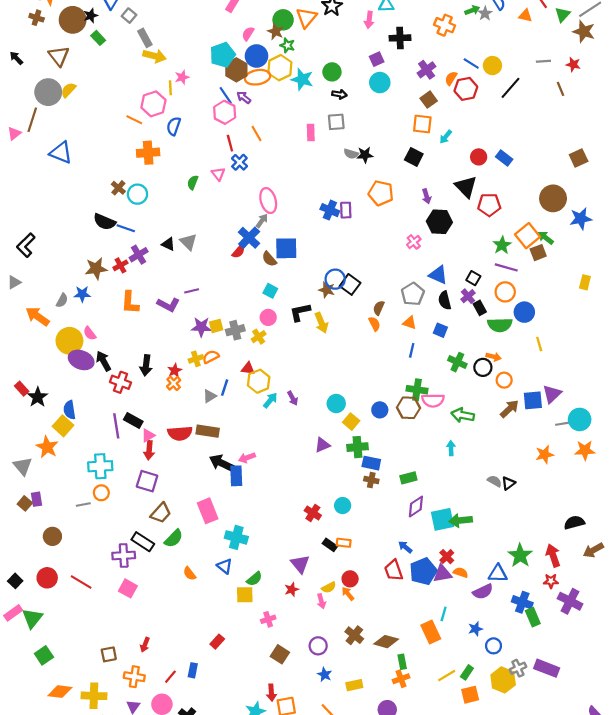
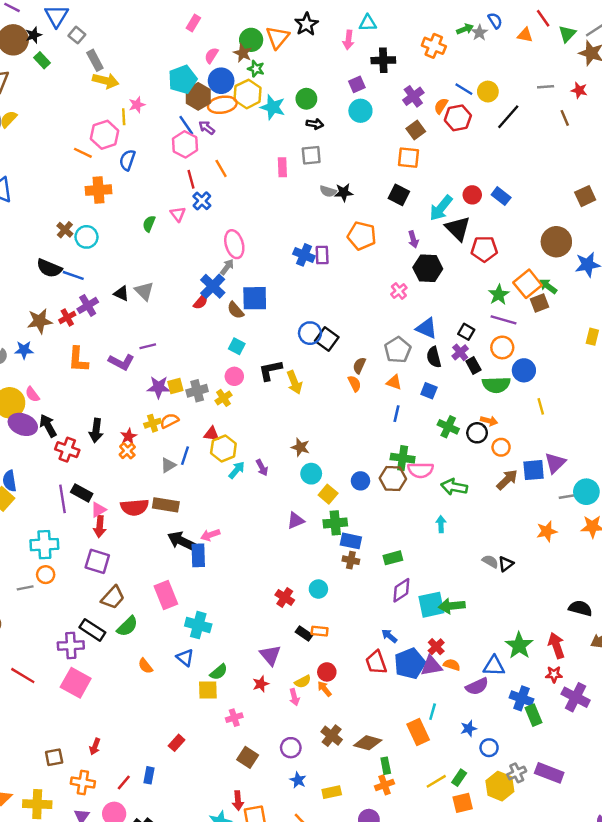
cyan arrow: (446, 137) -> (441, 208), moved, size x1.6
brown star: (327, 290) -> (300, 447), moved
black semicircle: (574, 523) -> (580, 608), turned 30
pink square: (128, 588) -> (76, 683), size x1.4

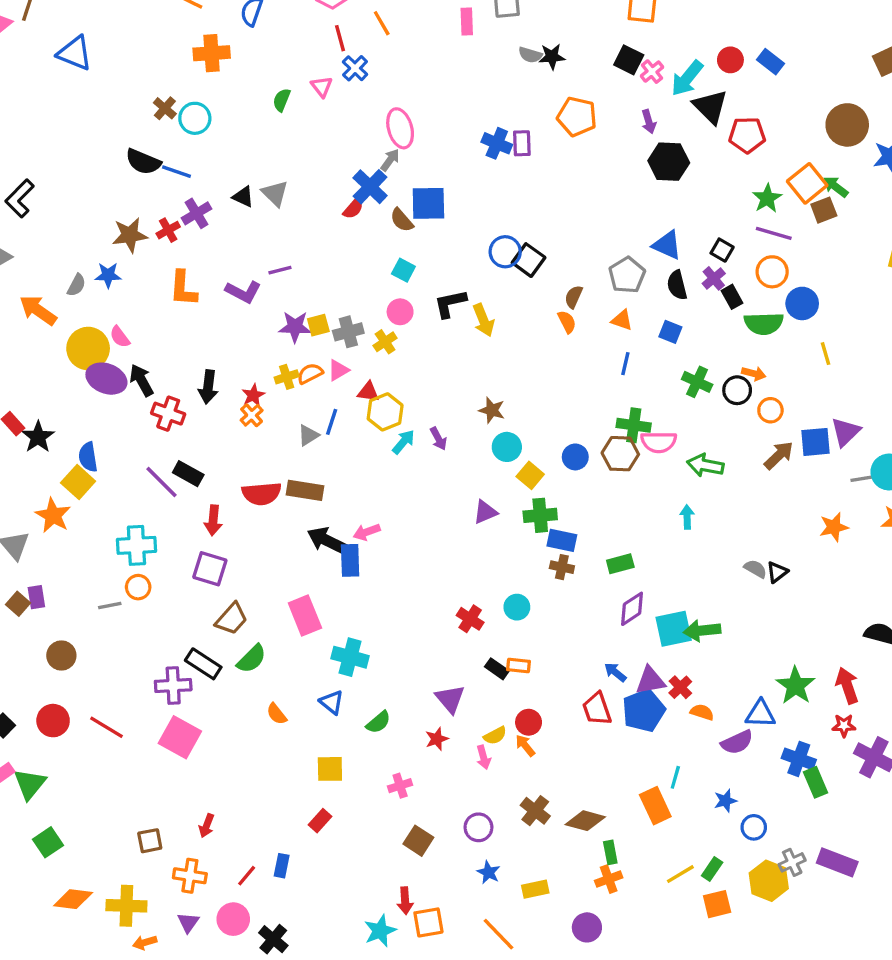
pink cross: (399, 291) -> (652, 72), moved
purple line: (62, 499) -> (161, 482), turned -36
pink triangle: (99, 510) -> (338, 370), moved
purple triangle: (431, 666) -> (650, 681), moved
yellow square: (208, 690) -> (330, 769), moved

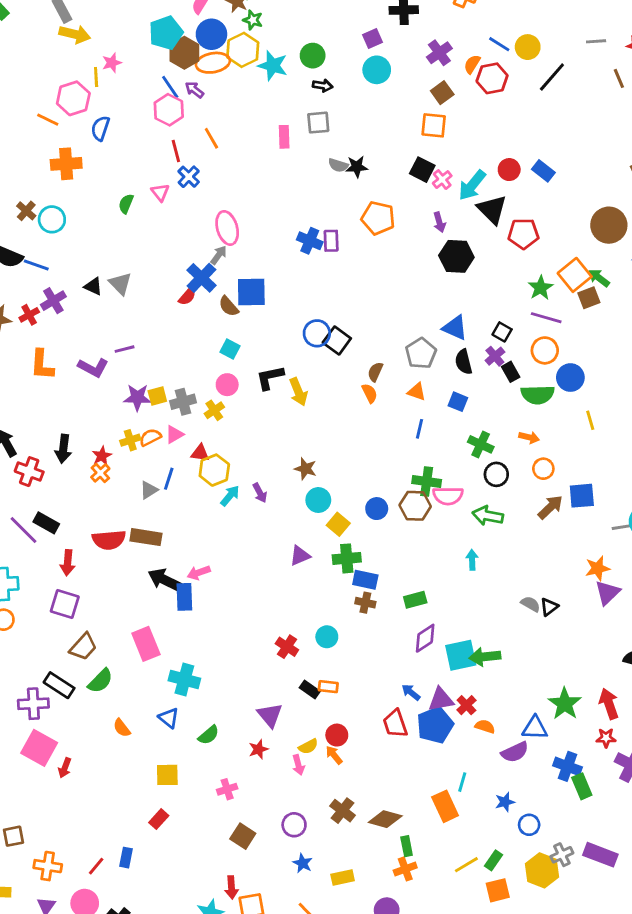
black circle: (737, 390) -> (496, 474), moved
purple triangle: (846, 432) -> (607, 593), moved
red arrow: (207, 826) -> (65, 768), moved

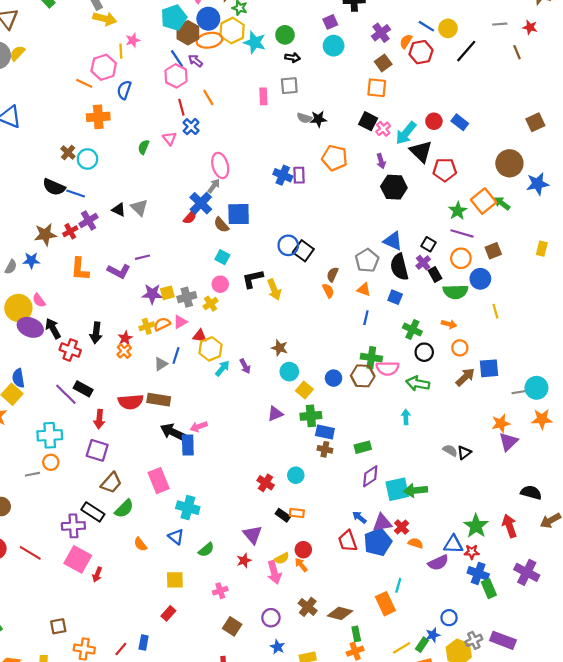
brown square: (589, 298) -> (493, 251), moved
black semicircle: (464, 362) -> (399, 267), size x1.4
red star: (606, 738) -> (472, 552), moved
pink arrow: (298, 765) -> (274, 572), size x1.5
blue star: (505, 802) -> (433, 635), moved

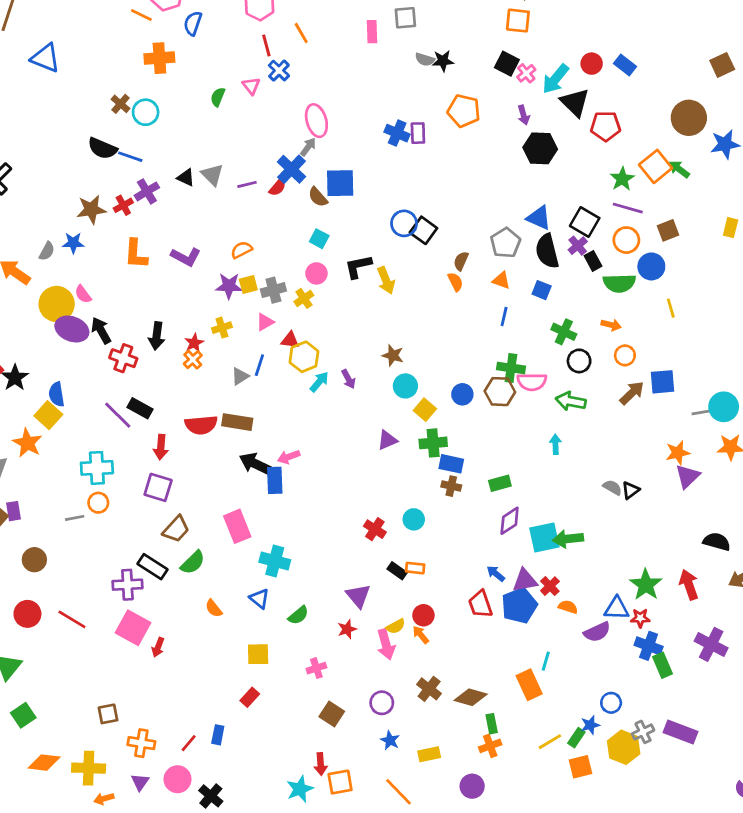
black square: (429, 244) -> (585, 222), size x1.5
purple line: (143, 257) -> (247, 184), moved
orange semicircle: (162, 324) -> (241, 250), moved

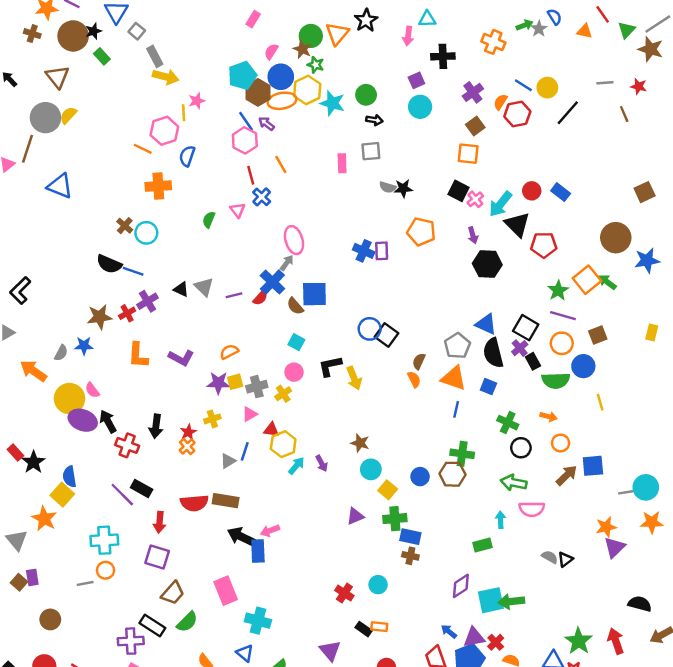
orange triangle: (501, 280) -> (454, 378), size x1.6
pink semicircle: (532, 382) -> (532, 509), moved
green rectangle: (500, 483) -> (482, 545), moved

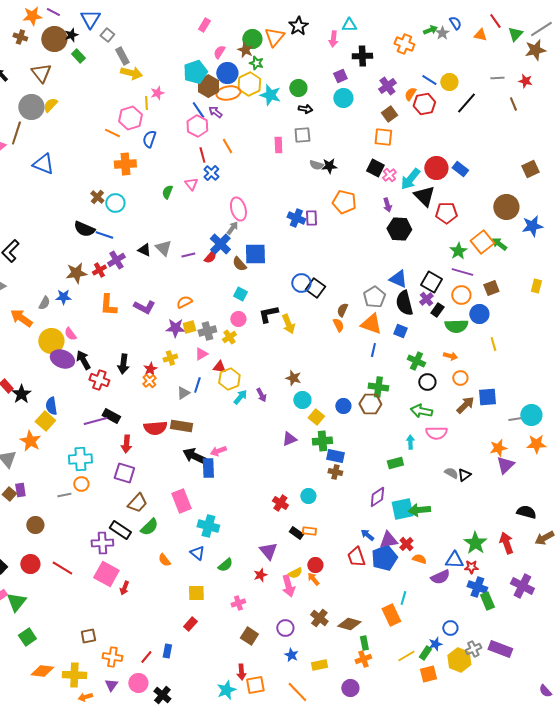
brown star: (651, 49) -> (535, 50), turned -30
red circle: (532, 191) -> (436, 168), size x1.5
black rectangle: (533, 361) -> (437, 310), turned 64
purple line: (122, 495) -> (95, 421), turned -60

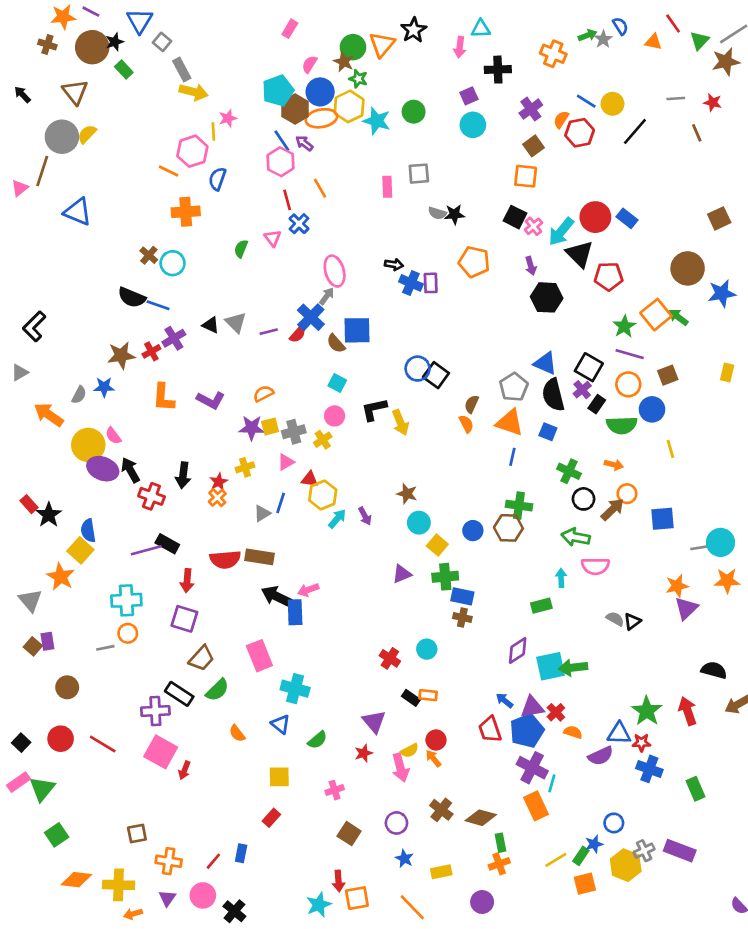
black arrow: (305, 109) -> (394, 264), moved
brown arrow: (465, 405) -> (612, 509), moved
purple cross: (522, 586) -> (532, 768), moved
green rectangle: (487, 601) -> (695, 789), moved

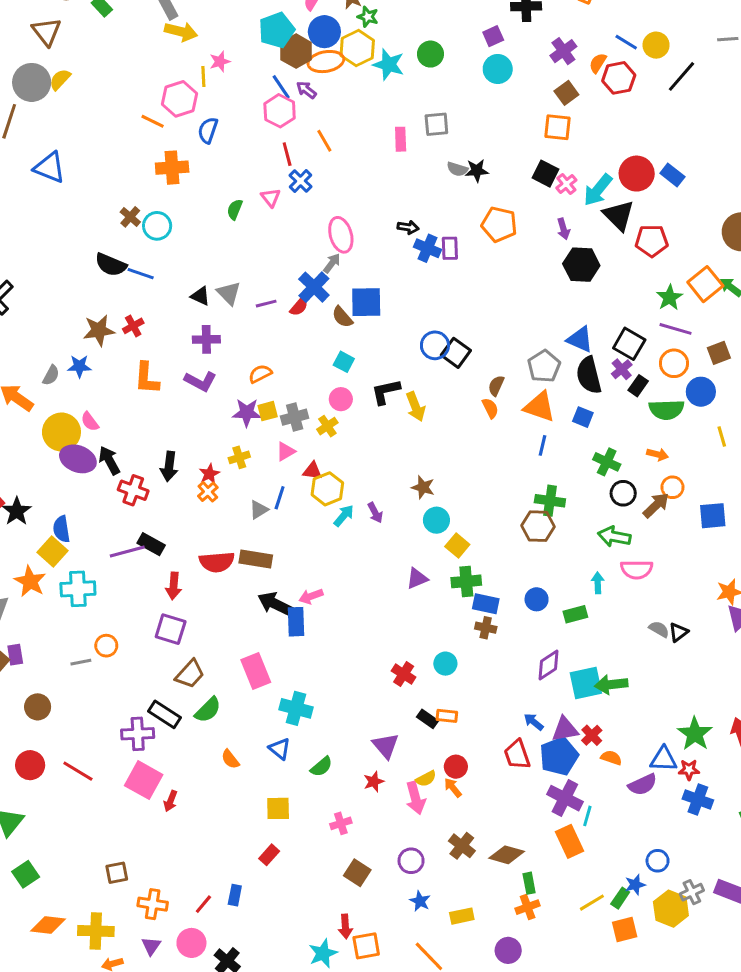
purple cross: (174, 338) -> (206, 339), moved, turned 30
blue circle: (473, 531) -> (537, 599), moved
cyan cross: (126, 600) -> (78, 589), moved

